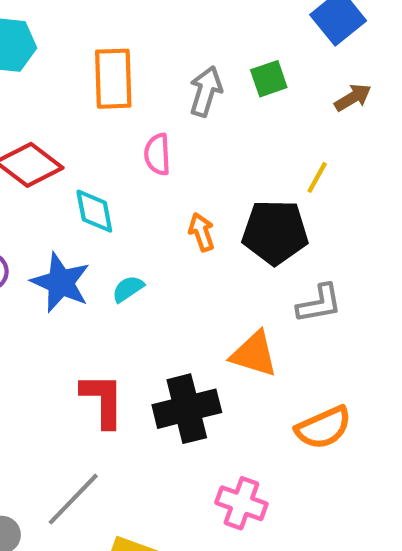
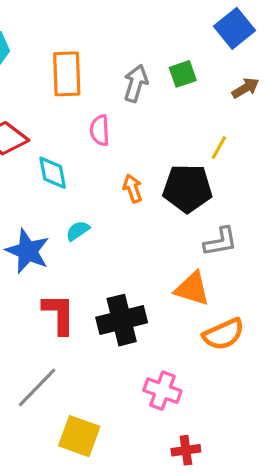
blue star: (61, 283) -> (28, 251), moved
orange triangle: (254, 354) -> (192, 289), moved

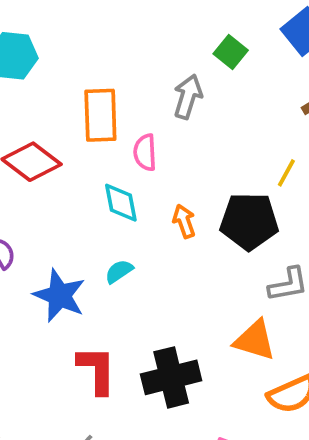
orange rectangle: (67, 74) -> (100, 115), moved
green square: (183, 74) -> (231, 52), moved, turned -32
cyan diamond: (53, 173) -> (121, 203), moved

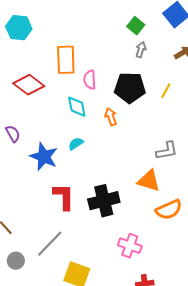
gray arrow: (188, 97) -> (141, 50), moved, size x0.7
black pentagon: (249, 221) -> (130, 88), moved

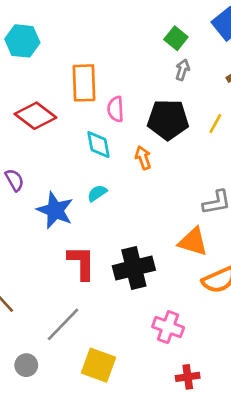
gray circle: (16, 261) -> (26, 365), moved

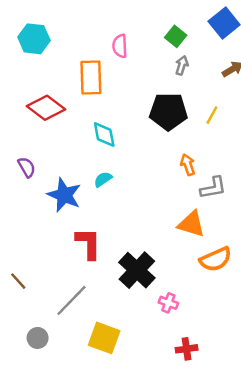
pink semicircle: (116, 109) -> (120, 46), moved
orange arrow: (143, 158) -> (188, 165), moved
black cross: (134, 268) -> (137, 270), moved, turned -33
pink cross: (168, 327) -> (168, 303), size x0.7

